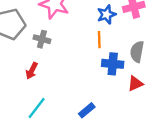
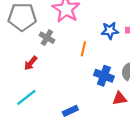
orange line: (99, 40) -> (83, 49), moved

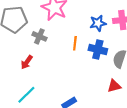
blue cross: (104, 76) -> (98, 49), moved

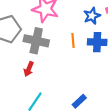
gray cross: (39, 36) -> (36, 41), size x1.6

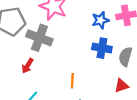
orange line: (73, 40) -> (72, 81), moved

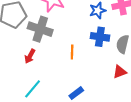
orange line: (72, 81) -> (72, 52), moved

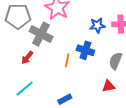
blue cross: (100, 37) -> (85, 50), moved

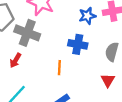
orange line: (67, 60) -> (59, 68), moved
red triangle: (108, 86) -> (108, 80), turned -40

